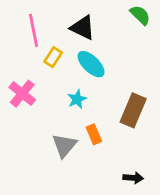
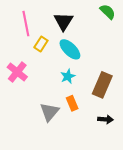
black triangle: (83, 28) -> (64, 21), turned 36
cyan star: (77, 99) -> (68, 76), moved
black arrow: (133, 178) -> (106, 119), moved

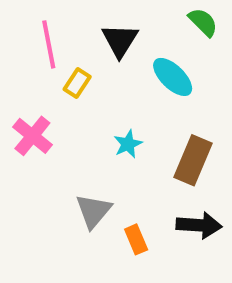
cyan ellipse: (70, 49) -> (173, 77), moved
orange rectangle: (72, 103) -> (136, 239), moved
black arrow: (106, 119) -> (199, 225), size x1.5

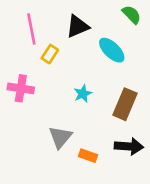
black triangle: (120, 40) -> (77, 26), turned 35
pink cross: (32, 136) -> (21, 88), turned -30
orange rectangle: (136, 239) -> (88, 156), turned -48

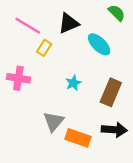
pink line: (31, 29) -> (28, 26), turned -48
orange rectangle: (88, 156) -> (78, 138), size x1.5

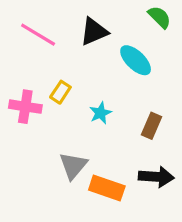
yellow rectangle: (44, 48) -> (60, 92), moved
brown rectangle: (111, 92) -> (152, 126), size x0.7

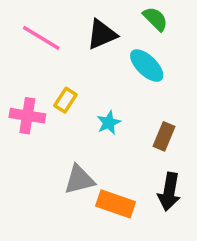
green semicircle: (160, 17) -> (155, 19), moved
gray triangle: (73, 166) -> (79, 180), turned 36
black arrow: (156, 177) -> (169, 192), turned 96

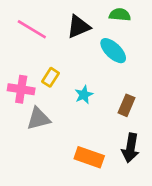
green semicircle: (155, 19) -> (120, 15), turned -40
gray triangle: (79, 180) -> (39, 119), moved

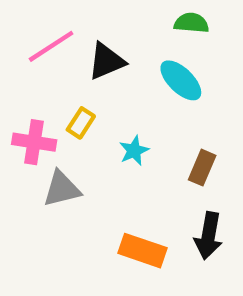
black triangle: (79, 27) -> (106, 61), moved
pink line: (32, 29) -> (51, 46), turned -64

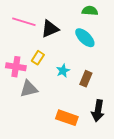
pink line: (51, 46) -> (24, 22), turned 50
brown rectangle: (202, 168) -> (86, 79), moved

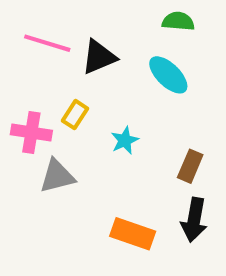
brown rectangle: (86, 79) -> (190, 166), moved

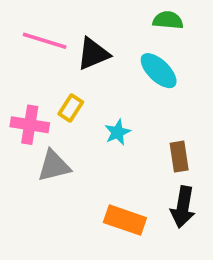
brown rectangle: (190, 166) -> (179, 157), turned -32

